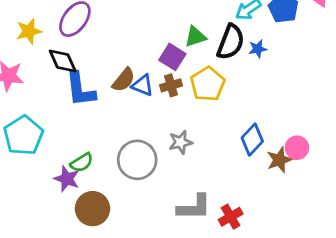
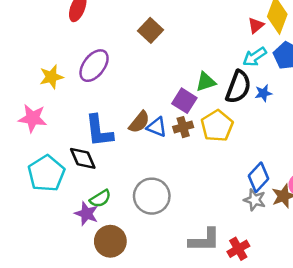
black diamond: (63, 61) -> (83, 158), moved
gray star: (181, 142) -> (255, 200), moved, turned 30

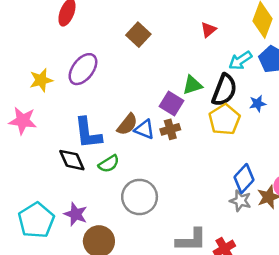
red triangle: (256, 25) -> (208, 30), moved
blue star: (263, 93) -> (258, 104), moved
yellow pentagon: (217, 126) -> (224, 119), moved
cyan pentagon: (46, 173) -> (36, 220), moved
green semicircle: (100, 199) -> (109, 164), moved

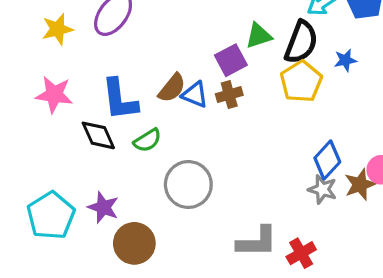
purple square: (172, 104) -> (231, 60), turned 30
pink star: (23, 121) -> (54, 95), moved

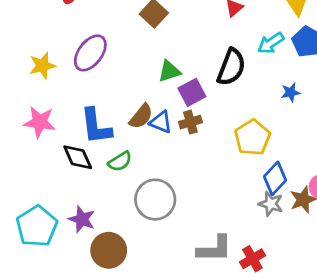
green triangle: (259, 36) -> (169, 71), moved
black semicircle: (301, 42) -> (231, 67), moved
yellow pentagon: (301, 81) -> (252, 138), moved

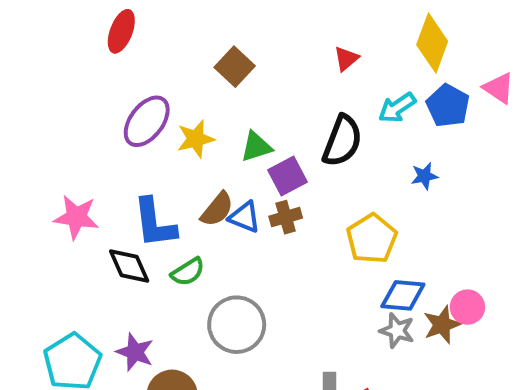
yellow star: (42, 66) -> (196, 139), moved
blue diamond: (275, 178) -> (403, 295), turned 52

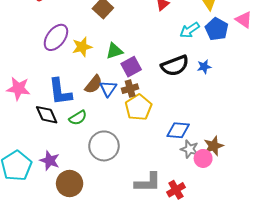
black semicircle: (342, 141) -> (175, 66), moved, turned 48
blue triangle: (244, 217) -> (108, 89), turned 42
yellow pentagon: (372, 239) -> (138, 107), moved
blue diamond: (403, 295) -> (178, 130), moved
pink circle: (467, 307) -> (203, 158), moved

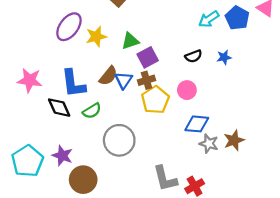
black semicircle: (175, 66) -> (193, 56), size x0.6
pink circle: (203, 158) -> (187, 90), moved
gray L-shape: (148, 182) -> (165, 179), turned 76

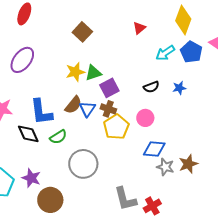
purple ellipse: (69, 27) -> (22, 60), moved
yellow star: (96, 37) -> (75, 72), moved
brown cross: (147, 80) -> (108, 109), turned 35

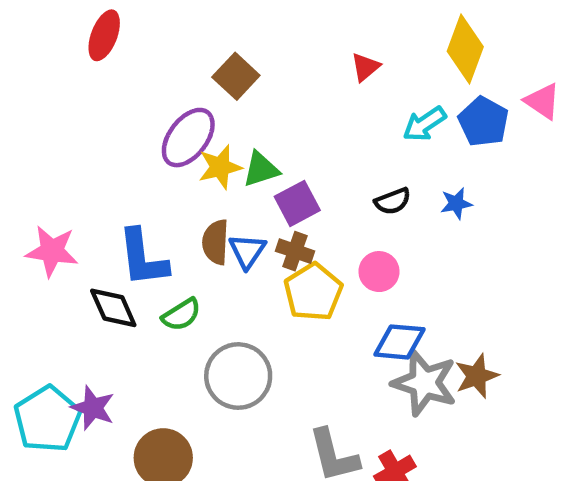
purple ellipse: (22, 60) -> (188, 138), moved
brown semicircle: (73, 105) -> (215, 242), turned 144
gray star: (165, 167) -> (424, 383), size x1.6
purple star: (31, 178) -> (93, 408), moved

